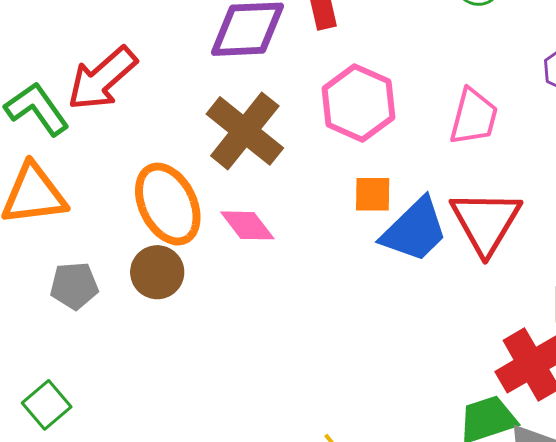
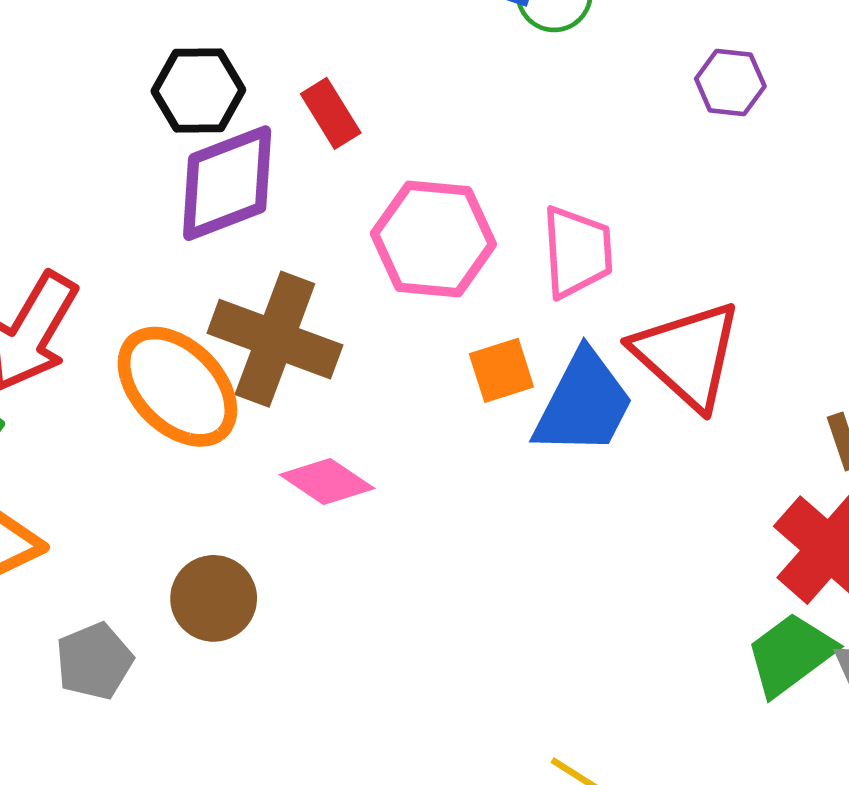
pink trapezoid: (474, 117) -> (577, 252), moved
orange ellipse: (168, 204) -> (177, 387), moved

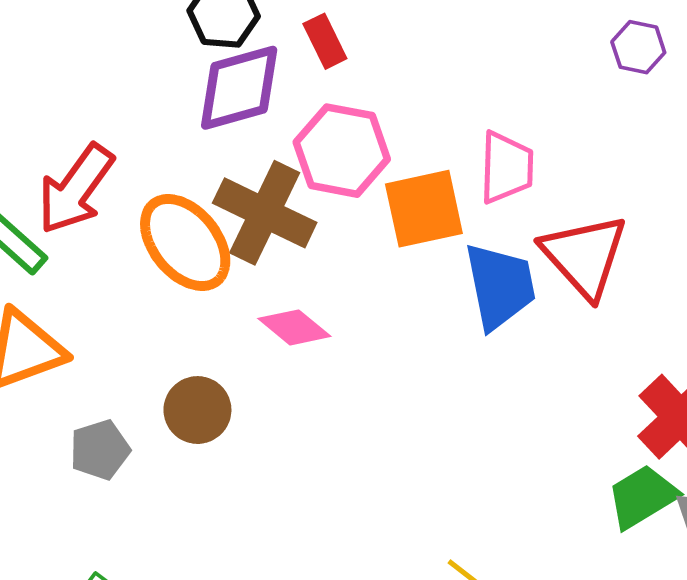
pink hexagon: (433, 239) -> (342, 151), moved
orange square: (501, 370) -> (424, 209), moved, size x1.6
blue trapezoid: (584, 403) -> (500, 286), turned -44

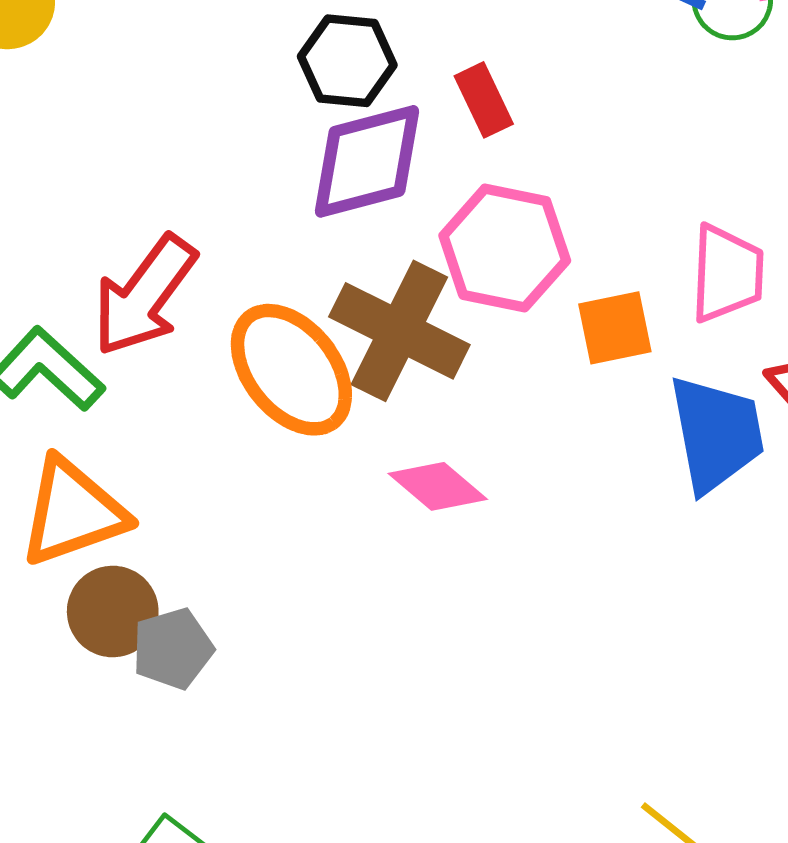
orange square: (424, 209) -> (615, 328), size x0.7
brown circle: (197, 410) -> (113, 611), moved

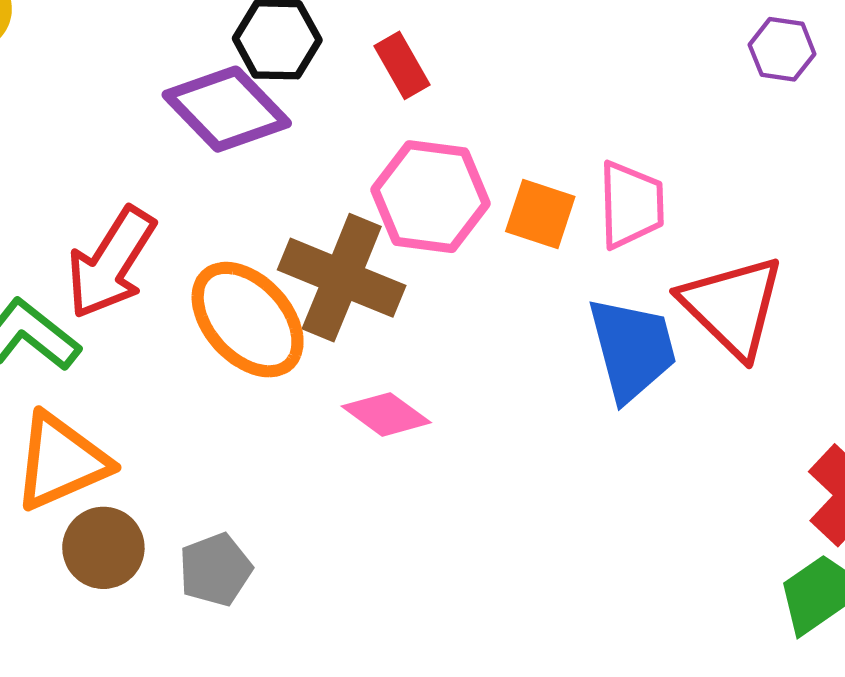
purple diamond: (367, 161) -> (227, 109), moved, turned 65
orange square: (615, 328) -> (540, 214), moved, turned 34
gray pentagon: (173, 649) -> (215, 570), moved

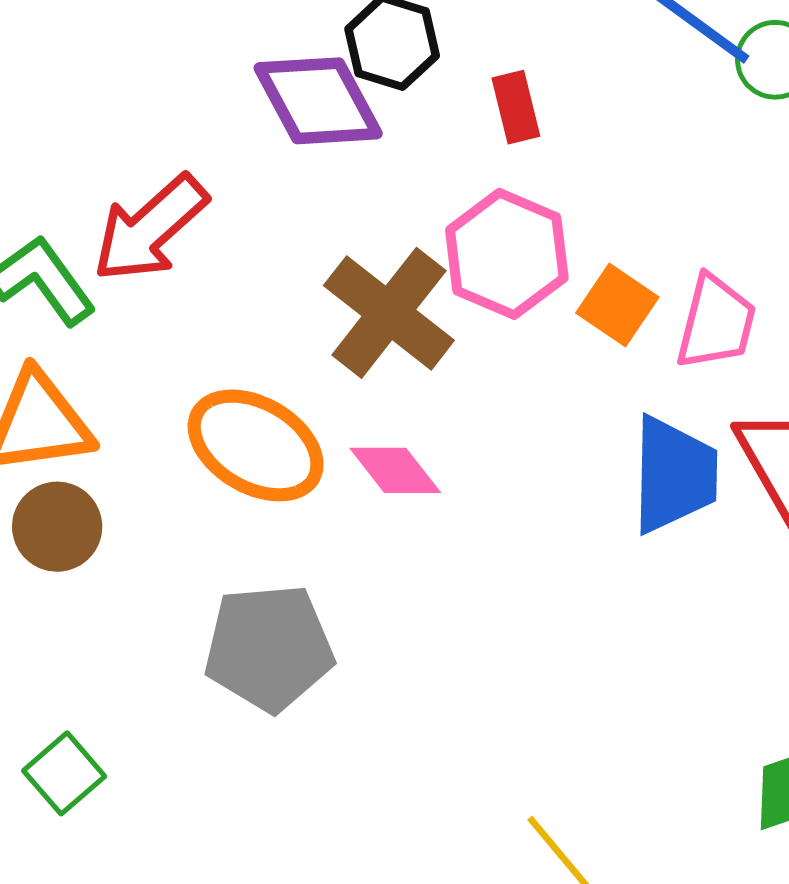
orange ellipse: (248, 320) -> (256, 445), moved, turned -33
gray pentagon: (215, 570) -> (269, 648), moved, size x1.6

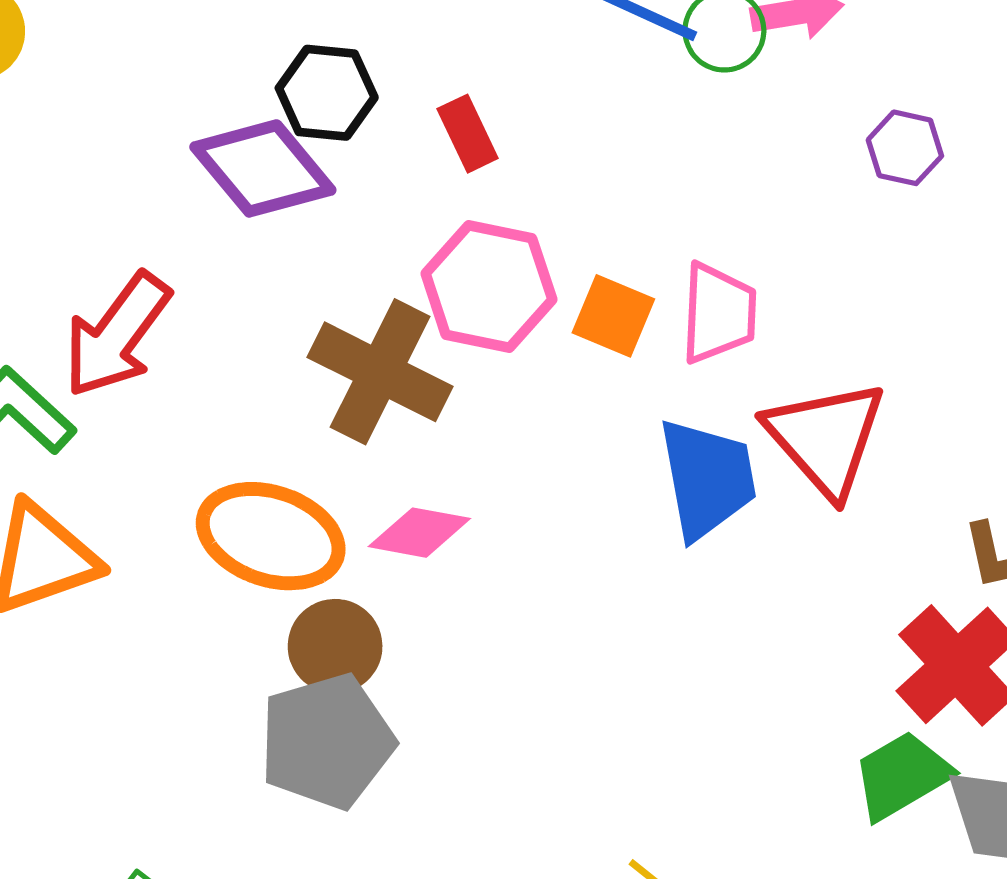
pink diamond: (395, 470) -> (419, 533), turned -30
brown circle: (57, 527) -> (335, 646), moved

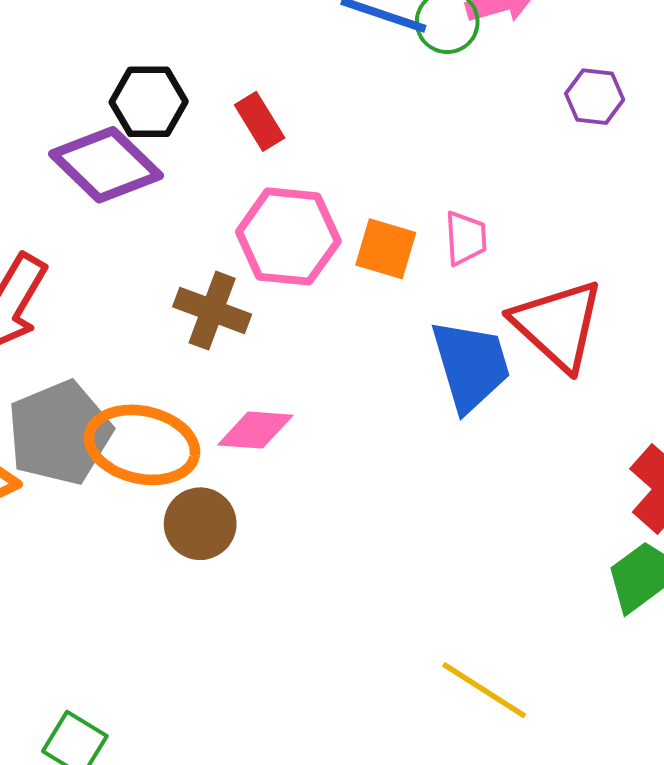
pink trapezoid: (718, 313) -> (466, 238), size x0.7
brown cross: (380, 372) -> (212, 311), size x0.7
gray pentagon: (327, 741) -> (60, 433), moved

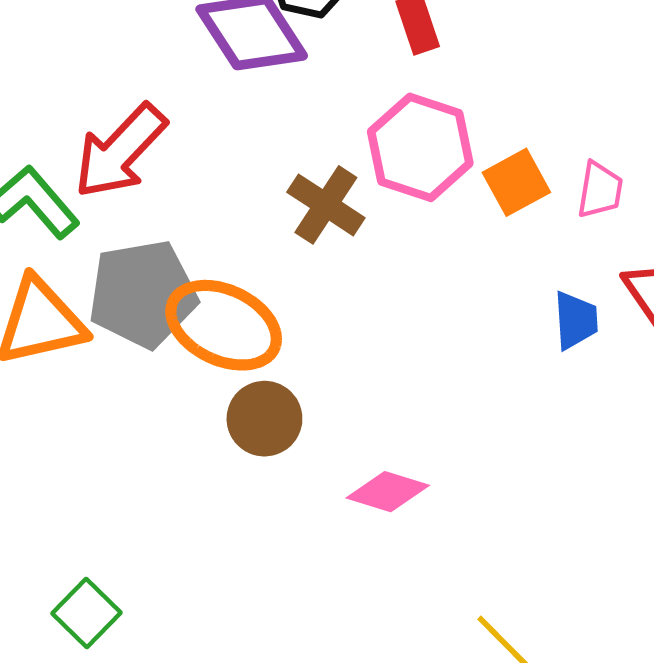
orange square: (386, 249) -> (516, 182), turned 32
blue trapezoid: (471, 365) -> (576, 320), size x0.6
pink diamond: (255, 430) -> (388, 492), moved

